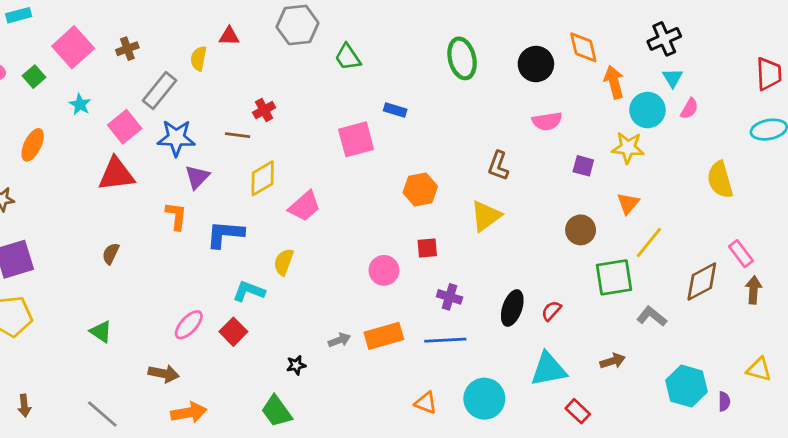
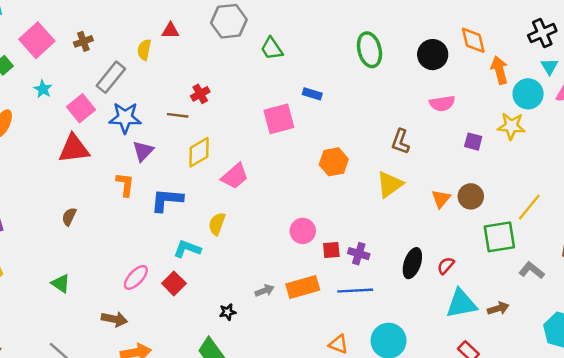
orange triangle: (628, 203) -> (441, 199), moved
red square: (427, 248) -> (331, 250), moved
cyan triangle: (548, 369) -> (461, 304), moved

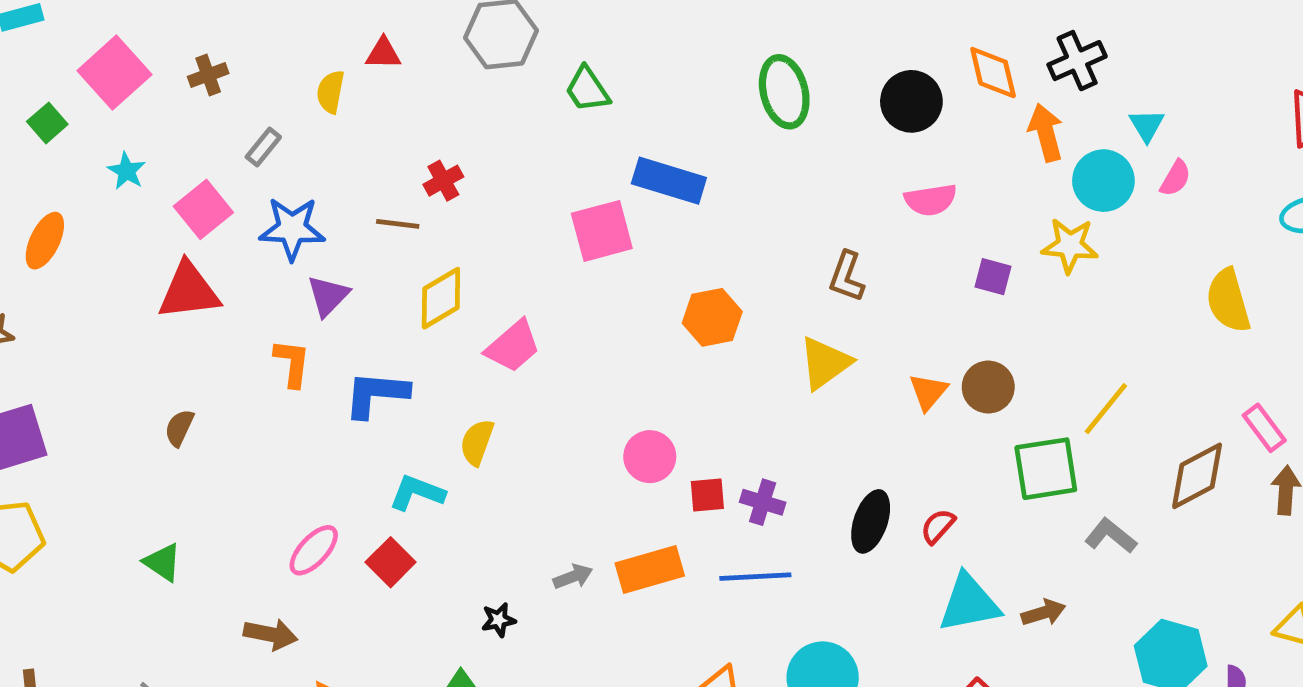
black cross: (542, 33) -> (1077, 61), moved
gray rectangle: (111, 77) -> (263, 147), size x0.6
blue rectangle: (312, 94) -> (669, 181), size x1.8

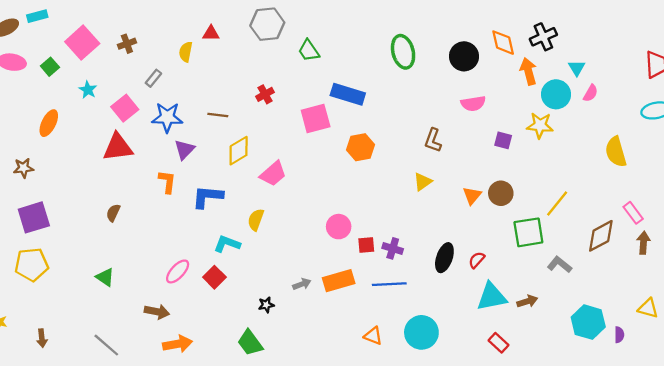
red cross: (443, 181) -> (265, 94), moved
orange hexagon: (712, 317) -> (360, 147), moved
yellow triangle: (825, 363) -> (423, 182), size x0.7

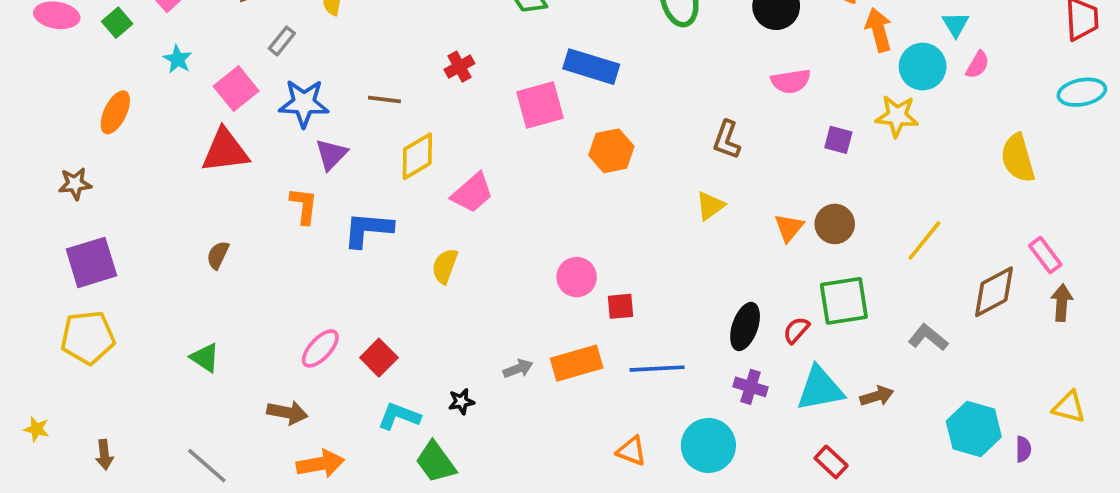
green square: (528, 232) -> (844, 301), moved
cyan L-shape: (227, 244) -> (399, 416), moved
purple cross: (393, 248) -> (751, 387), moved

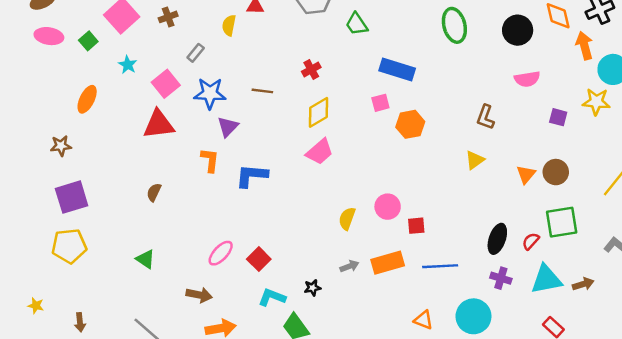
pink square: (540, 105) -> (380, 103), moved, size x0.6
yellow diamond: (417, 156) -> (318, 112), moved
yellow semicircle: (445, 266) -> (347, 219), moved

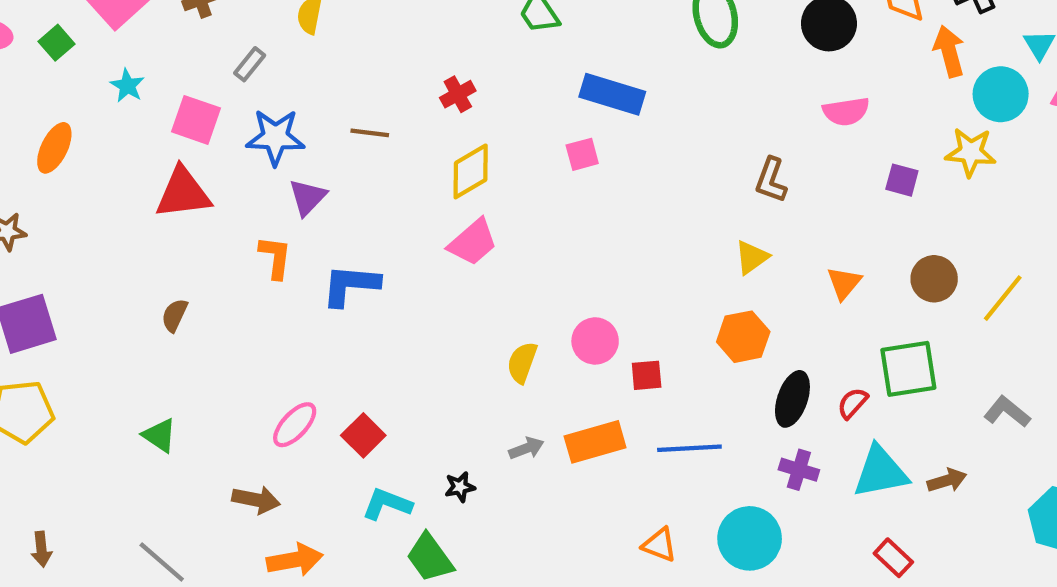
pink square: (166, 84) -> (196, 120), turned -32
orange hexagon: (410, 124) -> (743, 337), moved
brown circle: (556, 172) -> (934, 279), moved

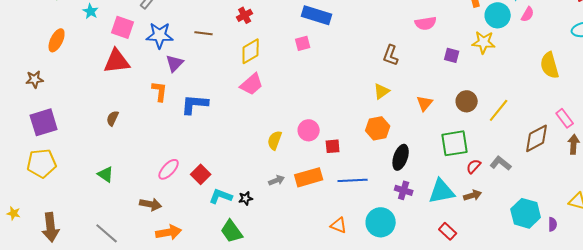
red semicircle: (853, 403) -> (474, 166), moved
cyan L-shape: (387, 504) -> (221, 196), moved
brown arrow: (41, 549) -> (51, 227), size x1.8

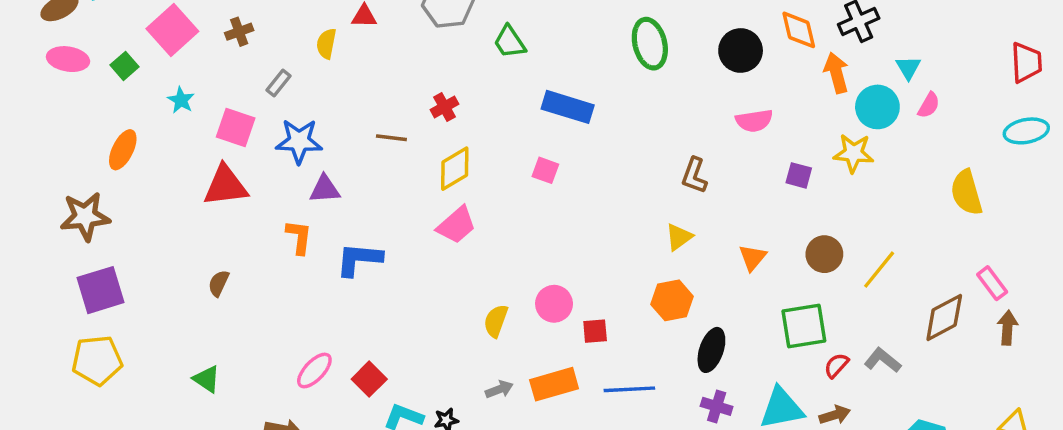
brown line: (204, 33) -> (391, 138), moved
pink square: (303, 43) -> (545, 170), moved, turned 35
purple triangle: (175, 63) -> (325, 189), turned 42
brown star: (35, 79) -> (85, 216), size x1.6

